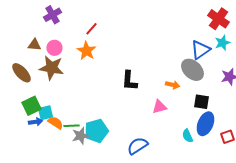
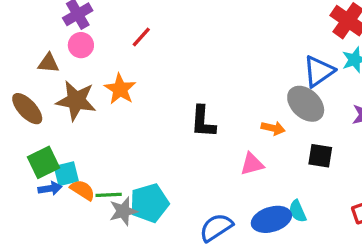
pink circle: (54, 48) -> (81, 45), moved
orange star: (86, 51) -> (120, 89), moved
blue ellipse: (205, 124) -> (271, 219), moved, turned 50

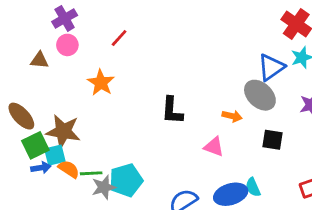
brown star: (76, 100) -> (63, 131), moved
brown ellipse: (27, 109) -> (21, 116), moved
pink triangle: (252, 164) -> (214, 147), turned 35

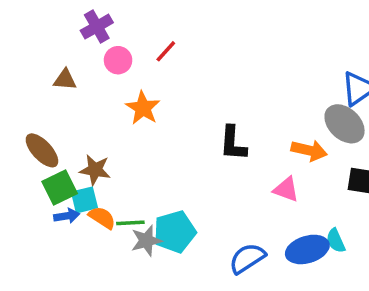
pink circle: (67, 45) -> (118, 60), moved
orange arrow: (232, 116) -> (309, 150), size x1.4
brown star: (63, 131) -> (95, 170), size x0.7

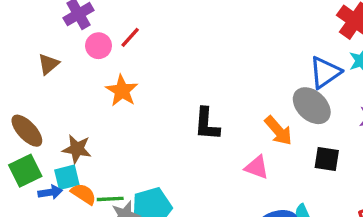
red line: (166, 51) -> (130, 37), moved
brown triangle: (65, 80) -> (49, 64), turned -45
orange arrow: (309, 150) -> (278, 131), turned 36
green square: (60, 188) -> (25, 171), moved

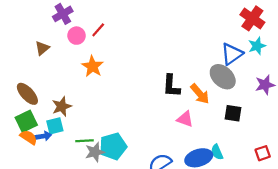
black L-shape: (207, 124) -> (171, 86), moved
brown star: (77, 149) -> (62, 106), turned -30
orange semicircle: (84, 194) -> (29, 137), moved

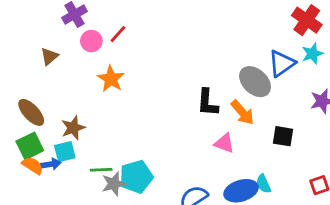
gray ellipse: (223, 77) -> (255, 82), moved

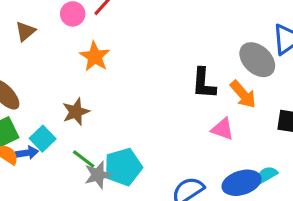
brown star: (73, 128) -> (76, 112), moved
cyan square: (65, 152) -> (43, 139), turned -30
green line: (101, 170) -> (84, 159), turned 40
cyan semicircle: (263, 184) -> (267, 175), turned 84

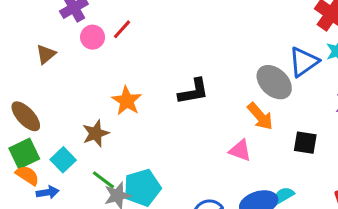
orange star: (95, 57) -> (127, 101), moved
black L-shape: (204, 83) -> (193, 91), moved, turned -104
blue arrow: (27, 153) -> (48, 192), moved

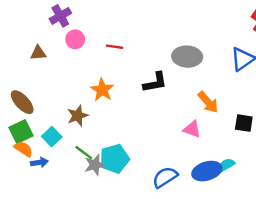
red line: (122, 29) -> (115, 47), moved, turned 56
brown triangle: (46, 54) -> (38, 53), turned 35
gray ellipse: (274, 82) -> (187, 57), moved, turned -40

